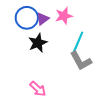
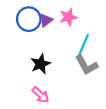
black star: (38, 43) -> (41, 64), moved

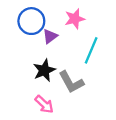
purple triangle: (46, 20) -> (50, 36), moved
gray L-shape: (86, 65) -> (71, 82), moved

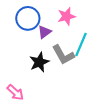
gray L-shape: (71, 82) -> (63, 55), moved
pink arrow: (44, 104) -> (15, 92), moved

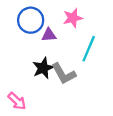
purple triangle: (45, 32) -> (49, 35), turned 32
gray L-shape: (63, 55) -> (64, 74), moved

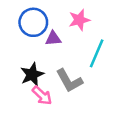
black star: (43, 68) -> (32, 74), moved
pink arrow: (17, 101) -> (42, 96), moved

